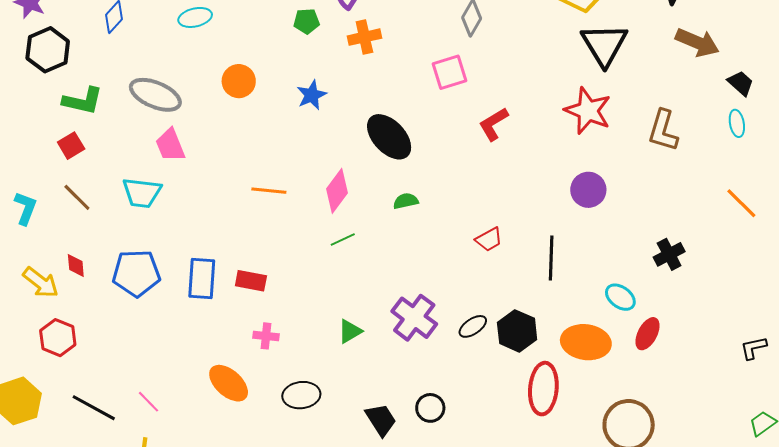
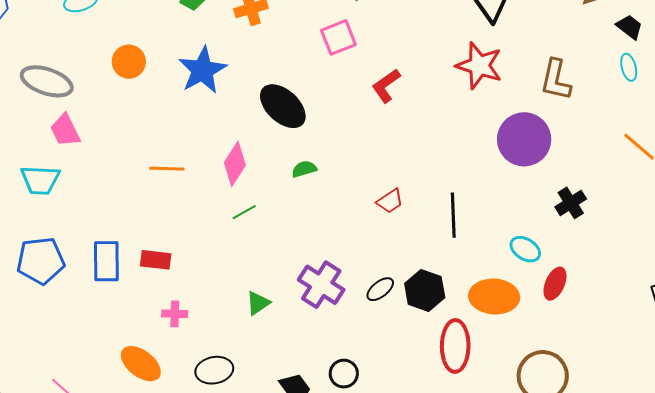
blue star: (312, 95) -> (203, 70), size x1.6
purple circle: (588, 190) -> (524, 139), moved, size x1.5

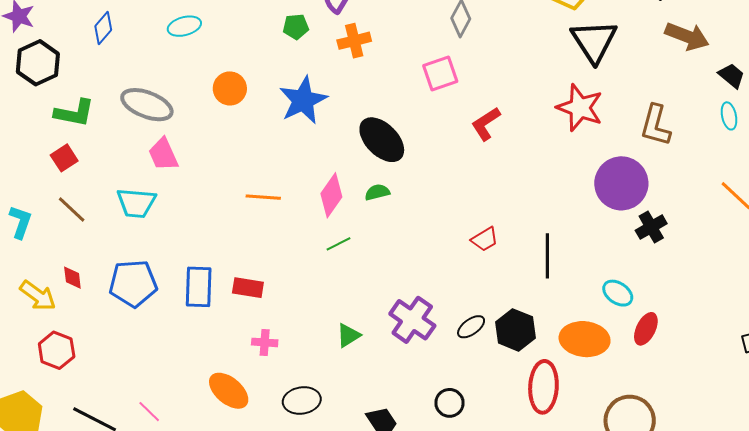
green semicircle: (304, 169) -> (377, 192), moved
black cross: (571, 203) -> (651, 227), moved
black circle: (344, 374) -> (449, 403), moved

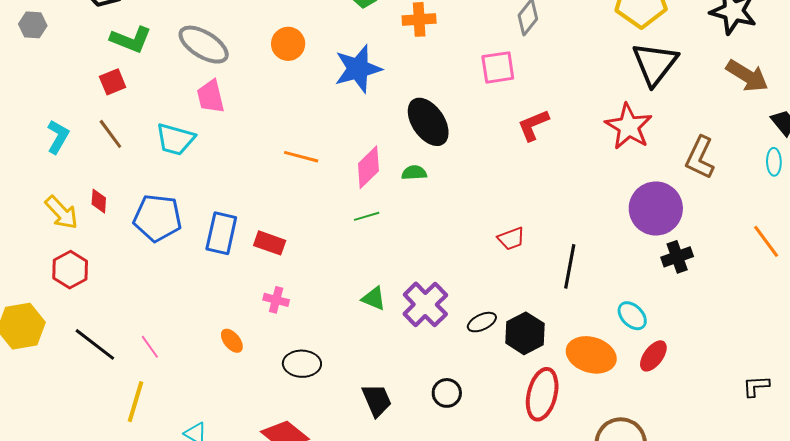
green triangle: (348, 335) -> (374, 298), moved, turned 44
orange ellipse: (229, 391) -> (232, 341), size x0.6

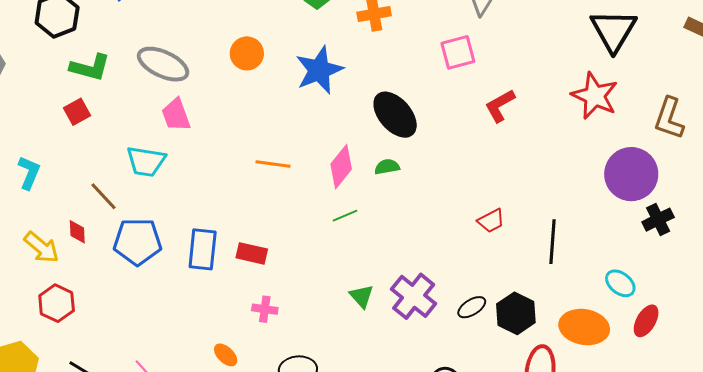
brown line: (110, 134) -> (104, 196), moved
green triangle: (374, 298) -> (362, 296), turned 32

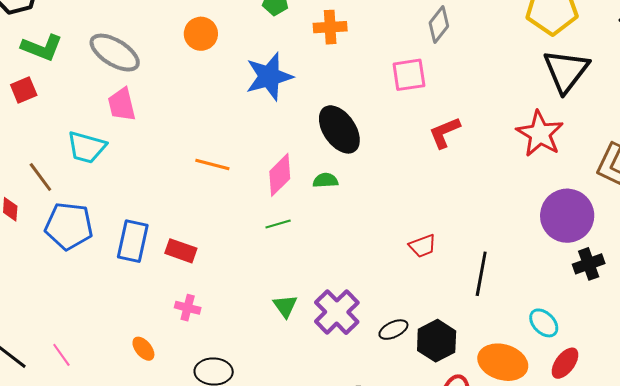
orange circle: (247, 53) -> (201, 34), moved

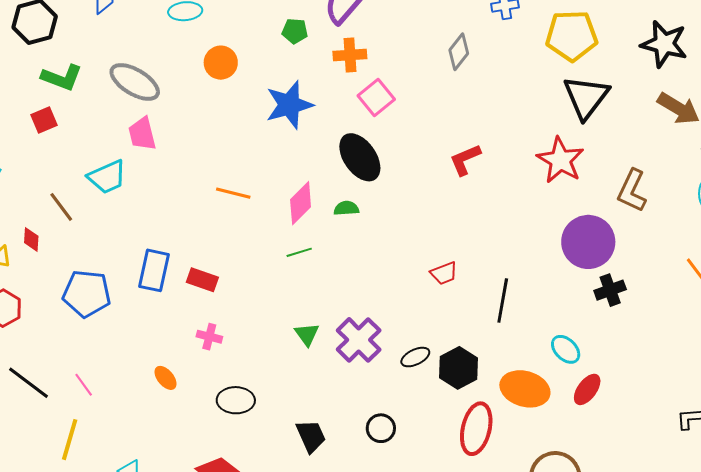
pink square: (409, 75) -> (376, 98), moved, turned -30
cyan trapezoid: (86, 147) -> (107, 177), turned -39
blue pentagon: (69, 226) -> (87, 294), moved

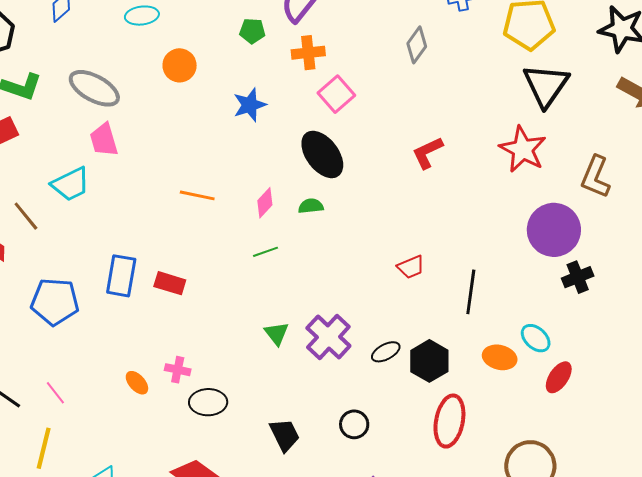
blue star: (289, 105) -> (250, 105), size x0.7
pink diamond: (301, 203) -> (265, 203), size x0.7
pink cross: (209, 337) -> (178, 370), moved
orange ellipse: (525, 389) -> (500, 357), moved, size x0.7

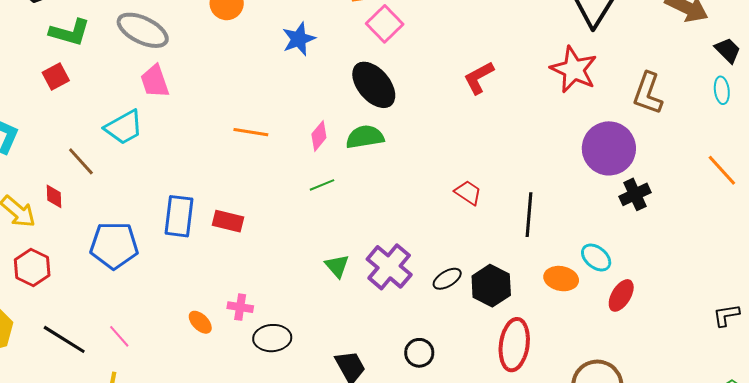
green semicircle: (311, 206) -> (365, 137), size x1.5
red trapezoid: (411, 267) -> (468, 193), turned -120

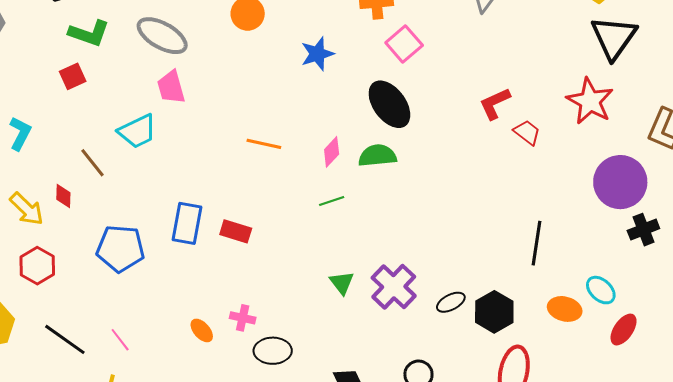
red trapezoid: (468, 193) -> (527, 132), moved

